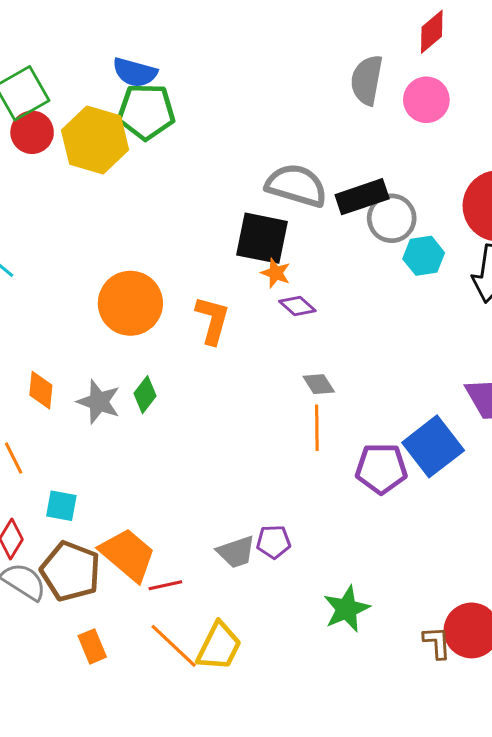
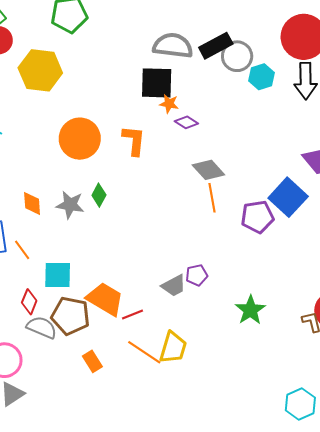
yellow hexagon: (95, 140) -> (40, 70), moved
gray diamond: (319, 384) -> (208, 170), size x1.5
cyan square: (61, 506) -> (58, 275), size x1.4

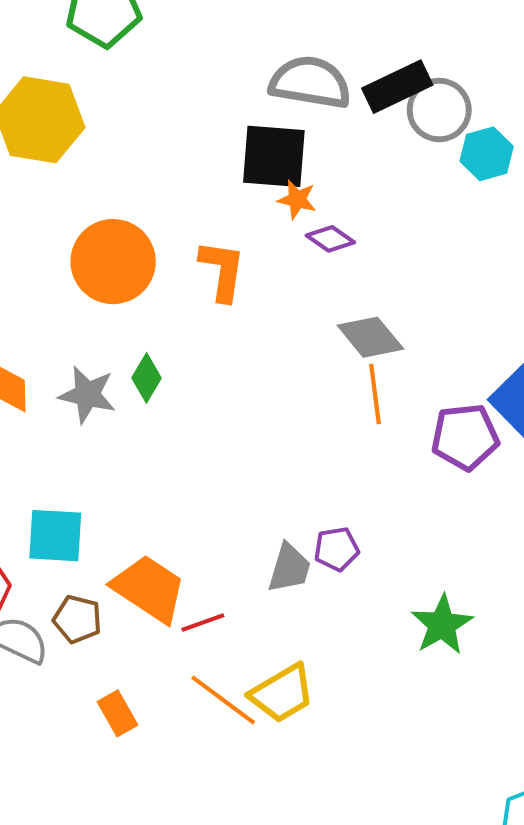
gray trapezoid: (174, 286) -> (289, 568), turned -48
brown pentagon: (70, 316) -> (77, 619), size x0.6
yellow trapezoid: (173, 348) -> (282, 693), turned 40

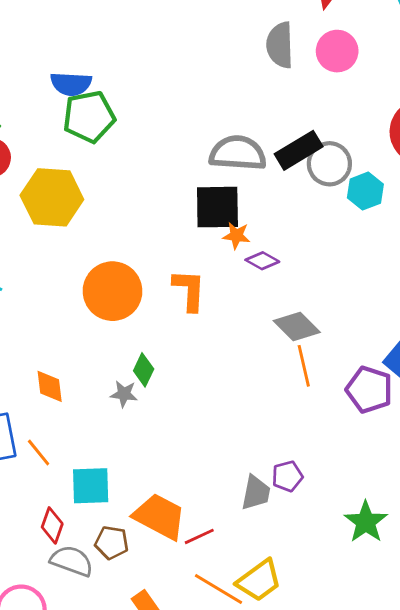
gray star: (87, 395) -> (124, 394), moved, size x0.7
purple pentagon: (465, 437) -> (369, 390), turned 30

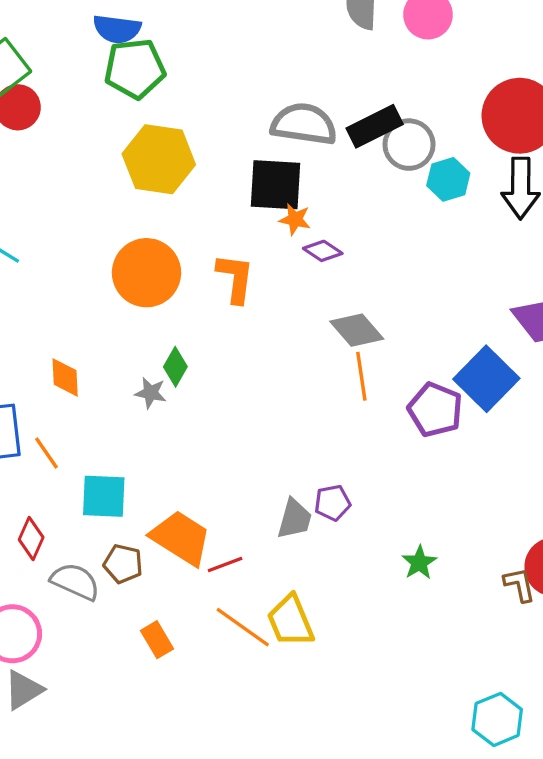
yellow hexagon: (52, 197) -> (159, 159), moved
green star: (366, 522) -> (419, 563), size x0.7
red diamond: (52, 525) -> (31, 538), moved
yellow trapezoid: (259, 581) -> (291, 621), turned 99

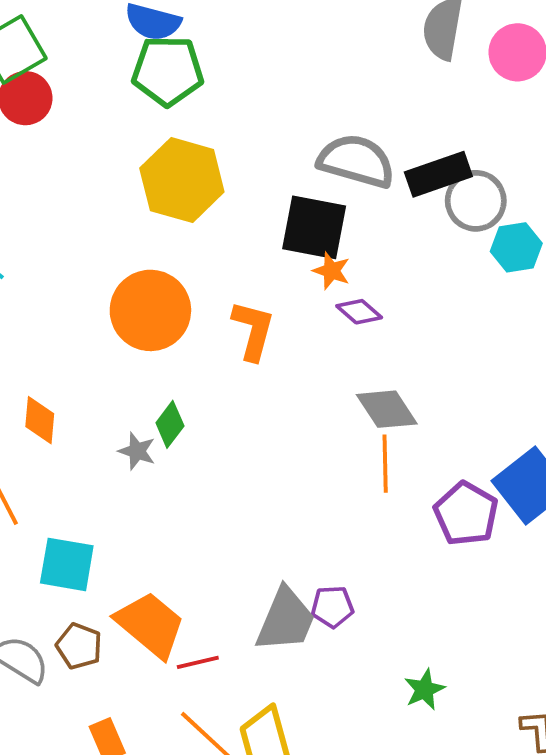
gray trapezoid: (295, 519) -> (286, 620), size x1.4

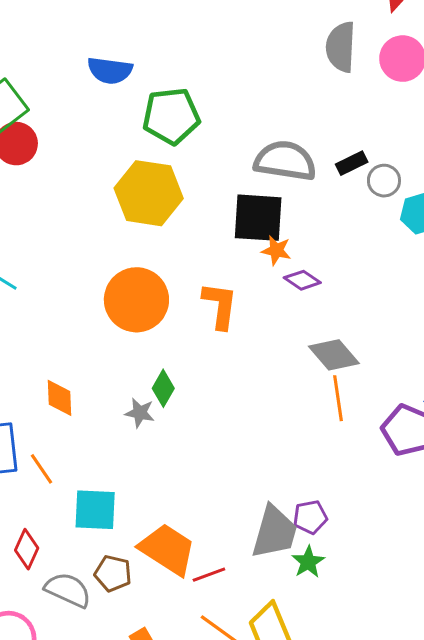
green pentagon: (168, 71) -> (171, 116), moved
black rectangle: (438, 174) -> (352, 163), size x0.6
gray circle: (476, 201) -> (384, 181), size x0.7
green star: (424, 690) -> (308, 562), moved

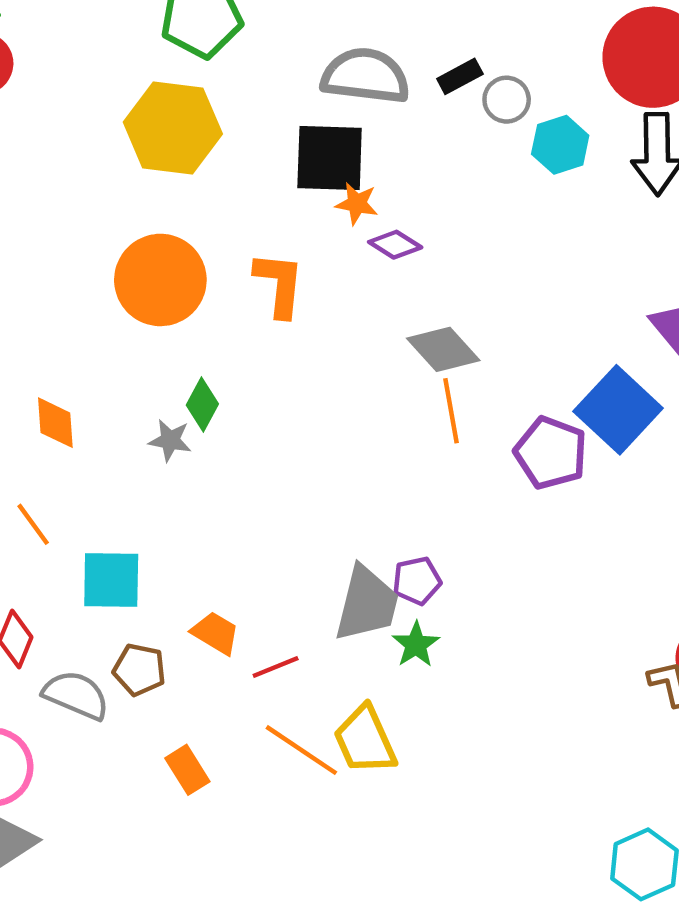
orange trapezoid: (167, 549) -> (216, 633), size x0.6

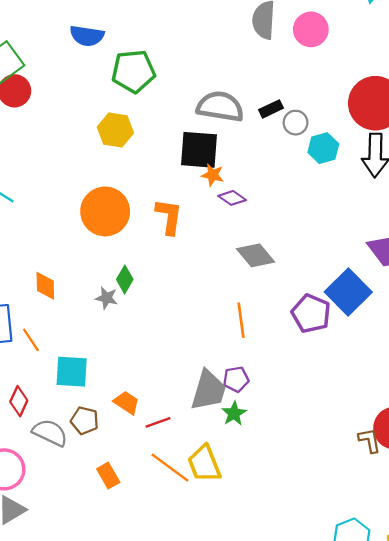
yellow hexagon: (173, 128) -> (115, 130), size x0.7
orange line: (451, 411) -> (241, 320), moved

